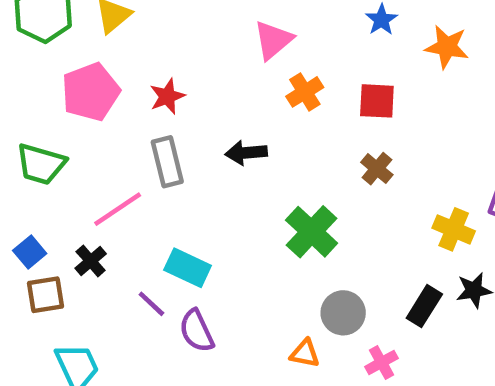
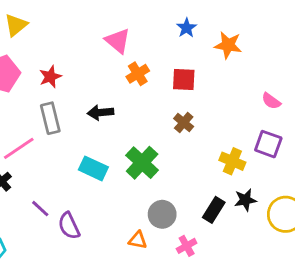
pink triangle: (273, 40) -> (118, 41), turned -40
cyan rectangle: (188, 268) -> (93, 168), moved

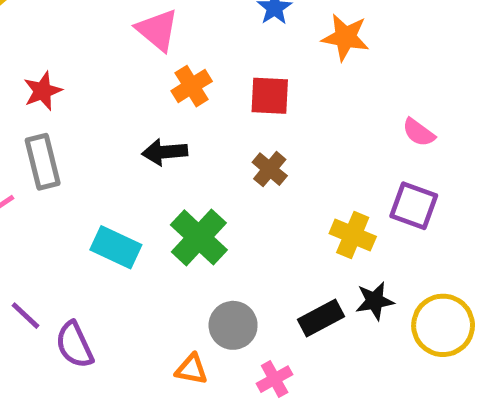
black arrow: (100, 112) -> (165, 152), moved
black rectangle: (214, 210) -> (321, 318), turned 30

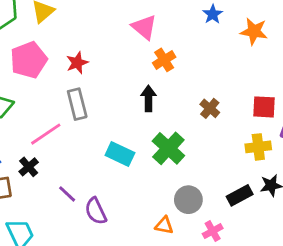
red square: (270, 96) -> (264, 107), moved
black arrow: (165, 152) -> (148, 98), turned 95
yellow cross: (353, 235) -> (258, 147), turned -30

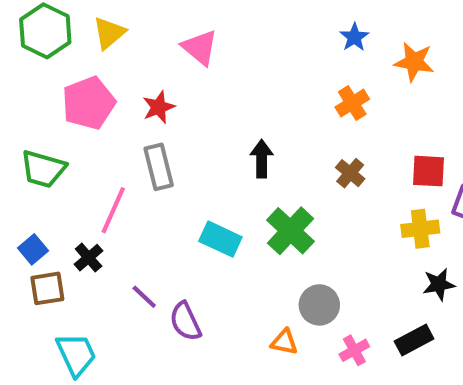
pink triangle: (144, 27) -> (200, 47), moved
orange cross: (164, 60) -> (352, 103), moved
pink line: (46, 134) -> (113, 210), turned -32
black rectangle: (240, 195) -> (414, 340), moved

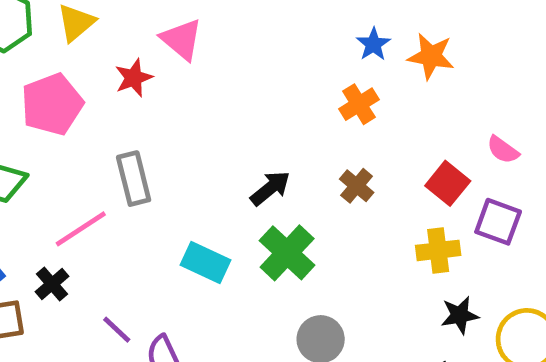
blue star: (354, 37) -> (373, 44), moved
red star: (159, 107) -> (134, 78), moved
black arrow: (262, 159) -> (270, 188), moved, turned 51
red square: (428, 171) -> (448, 183), turned 36
pink line: (113, 210) -> (81, 229), turned 33

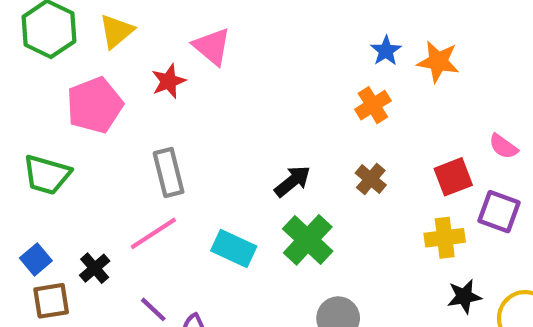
red square: (448, 183) -> (453, 177), turned 30
pink line: (81, 229) -> (153, 233), moved

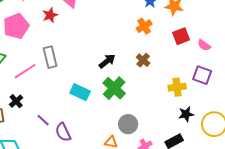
red square: (453, 177) -> (181, 36), moved
pink line: (153, 233) -> (25, 71), moved

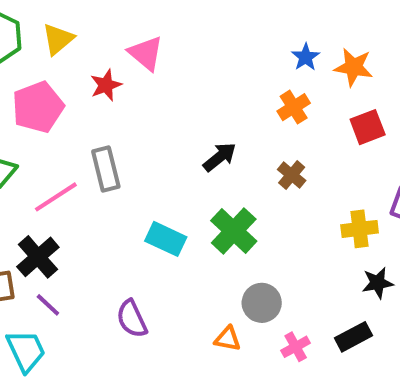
black arrow: (107, 61) -> (220, 157), moved
black cross: (16, 101) -> (38, 257), size x1.5
purple line: (43, 120) -> (48, 305), moved

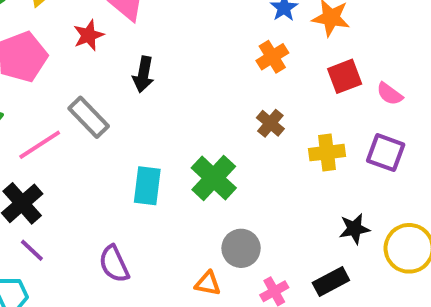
black arrow: (220, 157) -> (143, 74), moved, turned 140
gray rectangle: (106, 169) -> (89, 117), turned -30
yellow cross: (360, 229) -> (327, 153), moved
cyan rectangle: (166, 239) -> (147, 186), turned 72

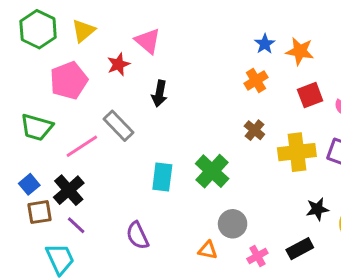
yellow cross: (327, 153) -> (297, 152), size x1.4

